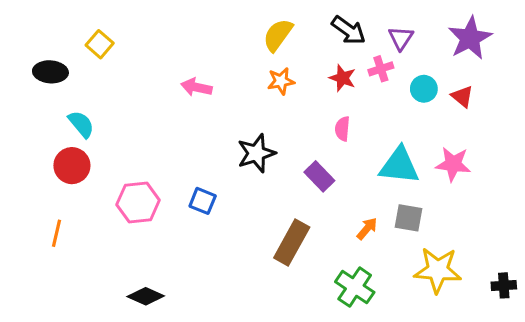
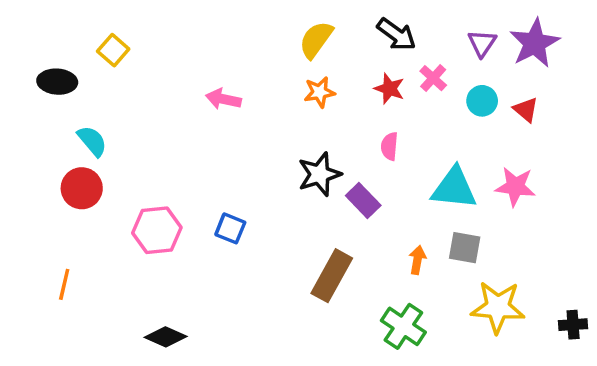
purple triangle: (401, 38) -> (482, 43), moved
pink cross: (381, 69) -> (433, 78), turned -30
black star: (256, 153) -> (319, 174), moved
orange arrow: (367, 229) -> (417, 260), turned -30
orange line: (57, 233) -> (64, 284), moved

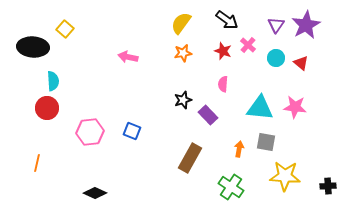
black ellipse: (57, 82) -> (33, 47), size x1.4
cyan semicircle: (92, 141) -> (53, 81), turned 36
black star: (319, 174) -> (183, 100), size x0.7

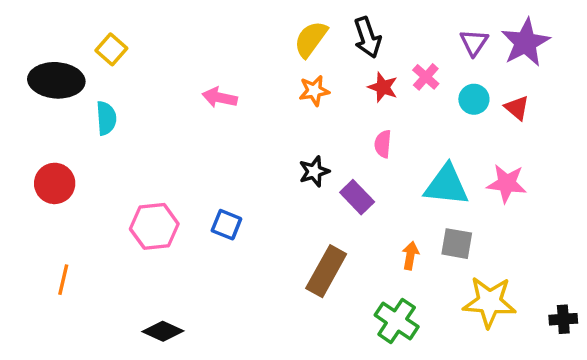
black arrow: (227, 20) -> (367, 37), moved, turned 35
cyan semicircle: (53, 81) -> (106, 118), moved
red circle: (47, 108) -> (55, 183), moved

